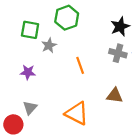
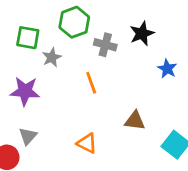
gray cross: (118, 53) -> (105, 45), moved
purple star: (28, 72) -> (25, 91), size x1.5
orange triangle: (77, 113) -> (87, 143), size x0.7

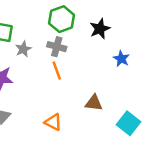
green hexagon: (74, 22) -> (62, 19), moved
gray cross: (105, 45) -> (57, 47), moved

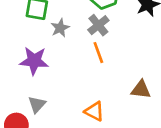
gray cross: (57, 47) -> (98, 25), turned 36

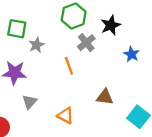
gray cross: (98, 25) -> (86, 43), moved
gray triangle: (37, 105) -> (30, 102), moved

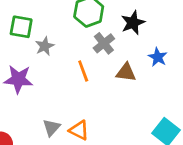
brown triangle: (105, 97) -> (126, 72), moved
gray triangle: (30, 102) -> (51, 127), moved

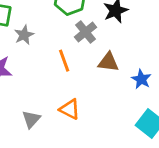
blue star: (158, 57) -> (141, 79), moved
orange triangle: (79, 130) -> (70, 109), moved

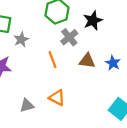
blue star: (141, 79) -> (113, 63), moved
gray triangle: (31, 119) -> (27, 106), turned 32

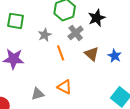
gray star: (21, 40) -> (45, 35), moved
brown triangle: (87, 61) -> (92, 54), turned 35

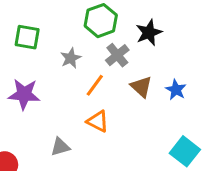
orange line: (61, 53) -> (95, 85), turned 56
orange triangle: (65, 87) -> (98, 121), moved

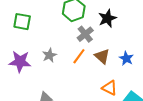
gray star: (71, 58) -> (49, 55), moved
orange line: (95, 85) -> (79, 56), moved
orange triangle: (98, 121) -> (109, 88), moved

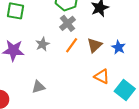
gray cross: (85, 34) -> (67, 23), moved
brown triangle: (102, 56) -> (95, 45), turned 35

